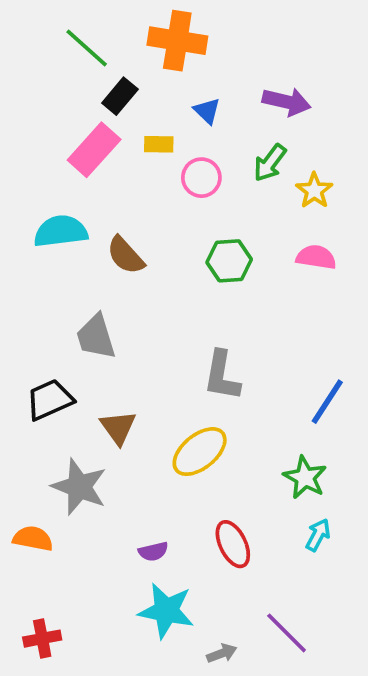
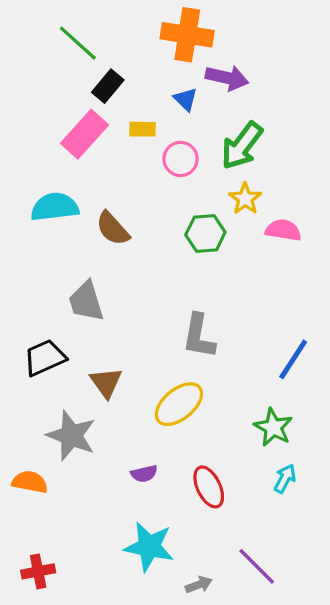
orange cross: (177, 41) -> (187, 35), moved
purple arrow: (287, 102) -> (227, 78), moved
green arrow: (270, 163) -> (242, 146), size x1.4
yellow star: (314, 191) -> (245, 199), moved
purple semicircle: (153, 552) -> (144, 474), moved

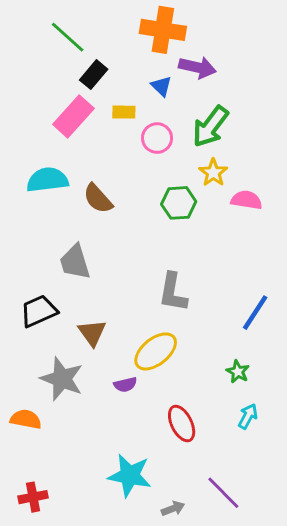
green star: (273, 427) -> (238, 372), size x0.7
purple semicircle: (144, 474) -> (125, 385), moved

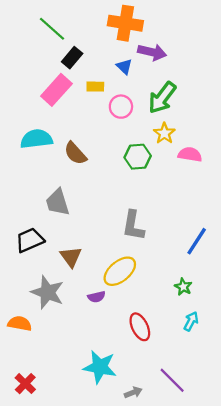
red cross: (33, 497) -> (25, 384), turned -35

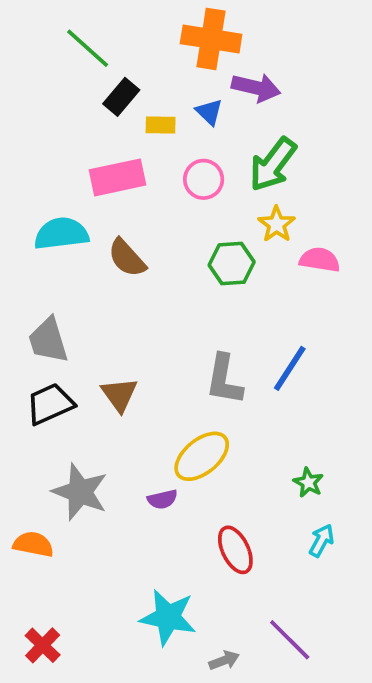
yellow rectangle: (95, 87) -> (161, 125), moved
pink rectangle: (56, 90) -> (117, 177), moved, turned 36
gray trapezoid: (58, 202) -> (48, 340), moved
blue line: (197, 241) -> (290, 368), moved
brown triangle: (71, 257) -> (119, 395), moved

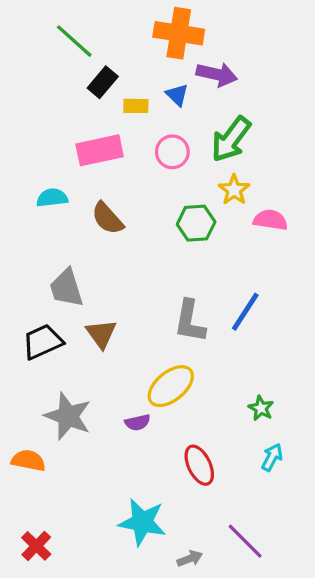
cyan semicircle: (61, 234) -> (52, 198), size x0.7
gray trapezoid: (48, 340) -> (66, 288), moved

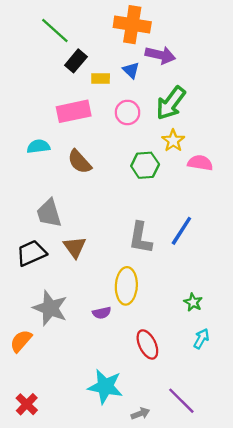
yellow ellipse: (171, 386) -> (126, 286), turned -48
orange semicircle: (28, 460) -> (21, 341), turned -60

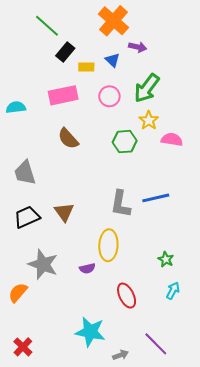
orange cross: (132, 25) -> (113, 21), turned 32
purple arrow: (160, 55) -> (138, 47), size x0.7
cyan semicircle: (38, 146) -> (16, 107), moved
gray trapezoid: (49, 213) -> (25, 173), moved
blue line: (181, 231) -> (156, 198), turned 44

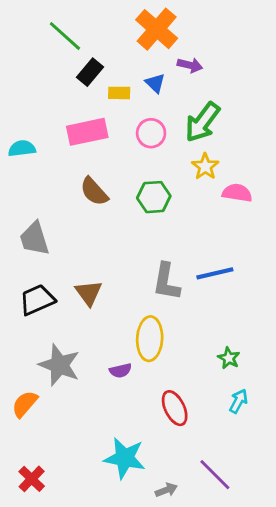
green hexagon: (125, 142) -> (154, 197), moved

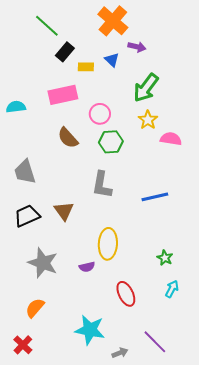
pink circle: (151, 133) -> (100, 114), moved
gray L-shape: (166, 282) -> (102, 185), moved
orange semicircle: (25, 404) -> (35, 308), moved

